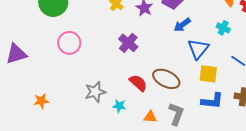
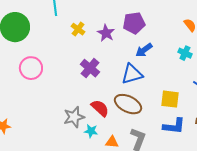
blue triangle: (198, 49) -> (132, 74), moved, turned 35
gray star: (95, 92) -> (74, 117), moved
cyan star: (119, 106) -> (91, 131), moved

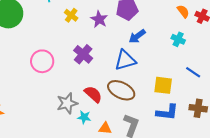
pink circle: (31, 68) -> (42, 61), moved

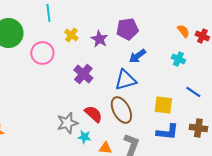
pink circle: (42, 61) -> (42, 53), moved
brown ellipse: (121, 90) -> (121, 110), turned 36

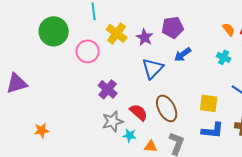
yellow cross: (71, 35) -> (117, 33), size x1.5
purple cross: (83, 74) -> (108, 89), moved
blue triangle: (125, 80) -> (153, 68), moved, turned -30

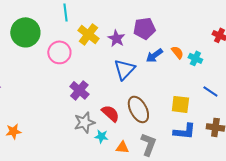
orange semicircle: (229, 29) -> (177, 52), moved

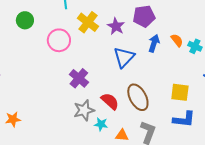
green circle: (25, 32) -> (25, 20), size x0.6
blue arrow: (154, 55) -> (154, 43), turned 144

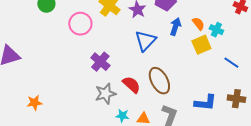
yellow square: (180, 92) -> (201, 45), moved, turned -30
cyan star: (101, 124) -> (122, 116), moved

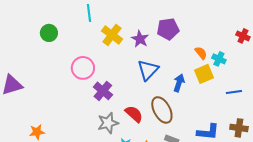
pink circle: (80, 24) -> (83, 68), moved
blue arrow: (175, 27) -> (179, 83), moved
blue line: (231, 63) -> (234, 92), turned -42

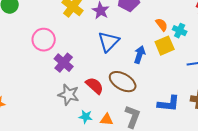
brown ellipse: (162, 110) -> (123, 82), turned -32
gray star: (108, 123) -> (69, 95), turned 30

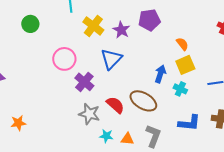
cyan cross: (180, 31) -> (180, 89), moved
blue triangle: (109, 42) -> (111, 59), moved

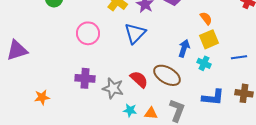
purple cross: (84, 82) -> (85, 78), moved, turned -36

